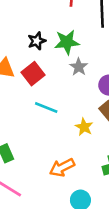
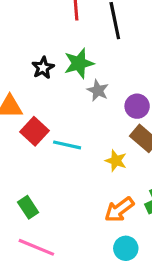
red square: (33, 74) -> (34, 131), moved
orange arrow: (62, 168) -> (119, 210), moved

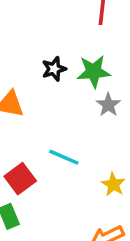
red square: (34, 131) -> (20, 179), moved

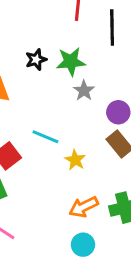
yellow star: (113, 184) -> (75, 160), moved

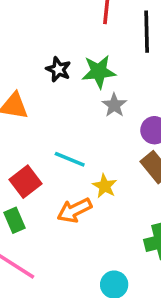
black star: (36, 60) -> (58, 69), turned -30
orange arrow: (84, 207) -> (74, 210), moved

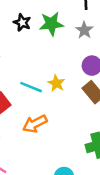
gray star: (114, 105) -> (84, 30), moved
yellow star: (105, 186) -> (56, 83), moved

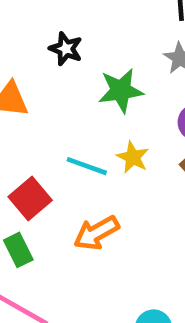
green star: (51, 24) -> (121, 91), moved

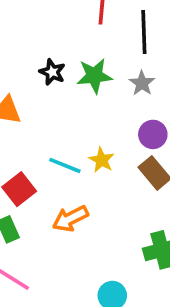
green star: (121, 91) -> (94, 76), moved

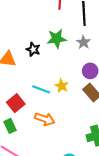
black star: (52, 72) -> (33, 49), moved
orange arrow: (70, 219) -> (45, 119), turned -132

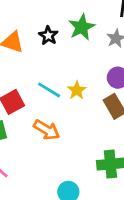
green star: (57, 39) -> (82, 27), turned -30

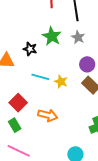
cyan line: (49, 90) -> (40, 77), moved

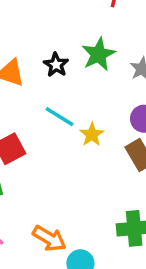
orange arrow: (48, 115) -> (49, 239), moved

